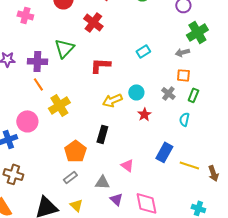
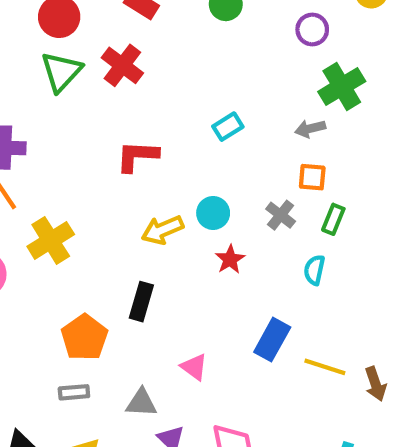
green triangle: (64, 48) -> (61, 72), moved
gray rectangle: (70, 177) -> (74, 392), turned 32

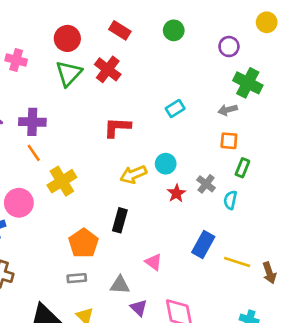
green cross: (342, 86) -> (248, 83), turned -32
gray cross: (281, 215) -> (206, 184), moved

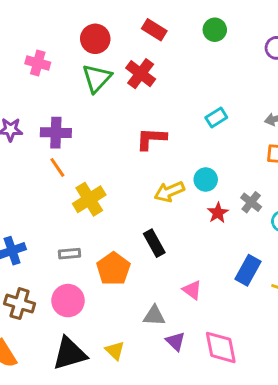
pink circle: (19, 203) -> (68, 301), moved
black rectangle: (120, 220) -> (154, 243), turned -45
gray rectangle: (77, 278) -> (70, 254), moved

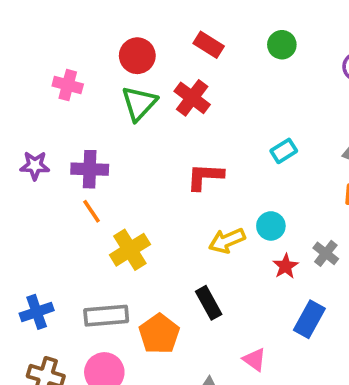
gray rectangle: (70, 254) -> (106, 316), size x1.6
blue rectangle: (248, 270) -> (309, 319), moved

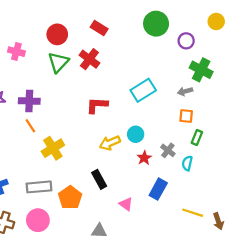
green circle: (282, 45) -> (156, 24), moved, size x1.5
cyan rectangle: (284, 151) -> (143, 90), size x1.6
pink triangle: (254, 360) -> (126, 204), moved

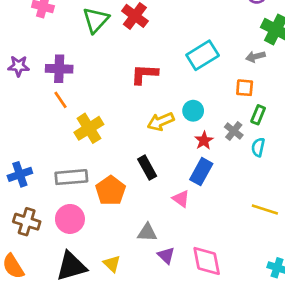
orange square: (186, 116) -> (245, 88), moved
green rectangle: (197, 137) -> (258, 115), moved
blue rectangle: (158, 189) -> (201, 172), moved

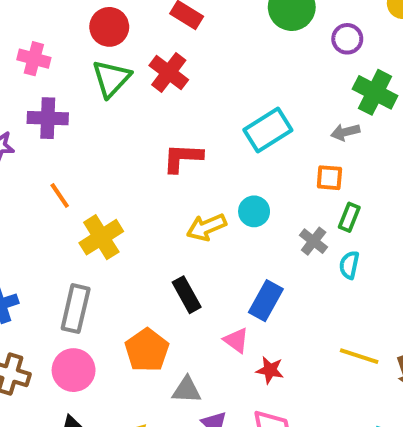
purple cross: (59, 69) -> (48, 118), moved
red star: (204, 140) -> (270, 370), moved, turned -30
gray rectangle: (71, 177) -> (76, 309), turned -72
orange pentagon: (111, 191) -> (147, 350), moved

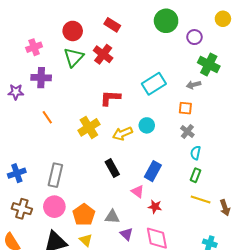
pink cross: (34, 59) -> (34, 47), turned -35
green rectangle: (349, 217) -> (196, 175), moved
yellow cross: (101, 237) -> (89, 127), moved
gray cross: (314, 241) -> (187, 131), moved
orange pentagon: (147, 350) -> (84, 215), moved

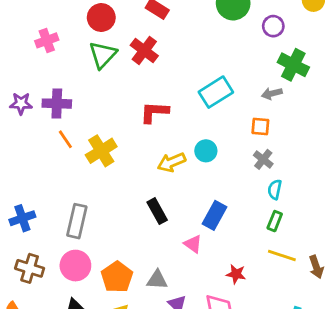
purple cross: (41, 78) -> (57, 104), moved
yellow cross: (89, 127) -> (101, 151), moved
red star: (155, 207) -> (236, 274), moved

